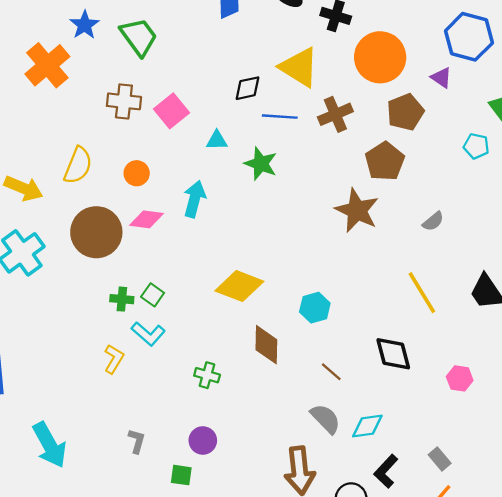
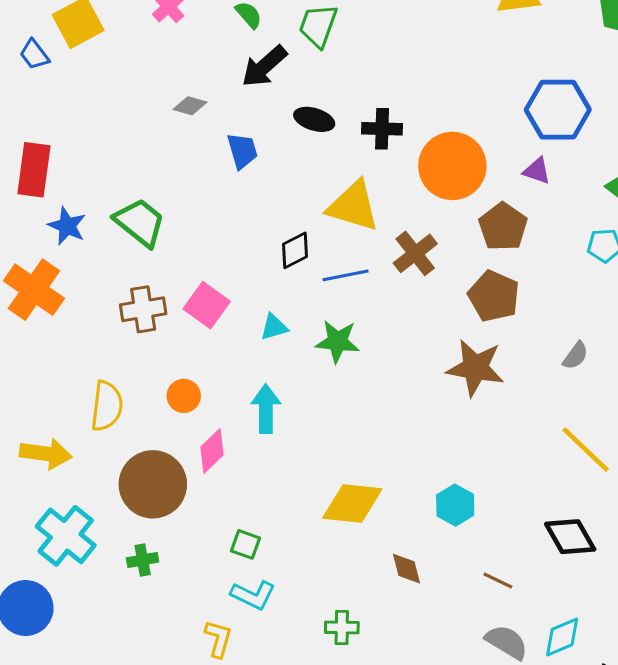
pink diamond: (147, 219) -> (212, 451), turned -36
green cross: (122, 299) -> (143, 560), moved
brown diamond: (266, 345) -> (406, 569), size x0.7

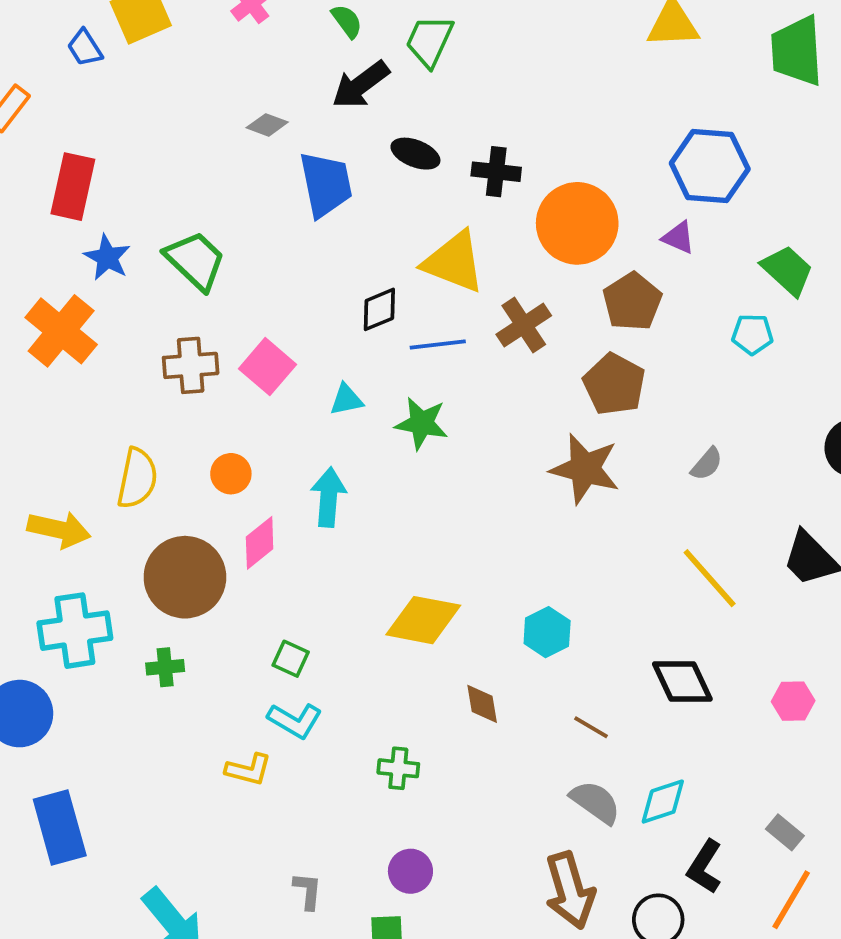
blue trapezoid: (242, 151) -> (326, 184), size x1.5
cyan cross: (66, 536) -> (75, 631), turned 38
yellow L-shape: (218, 639) -> (248, 770), turned 84

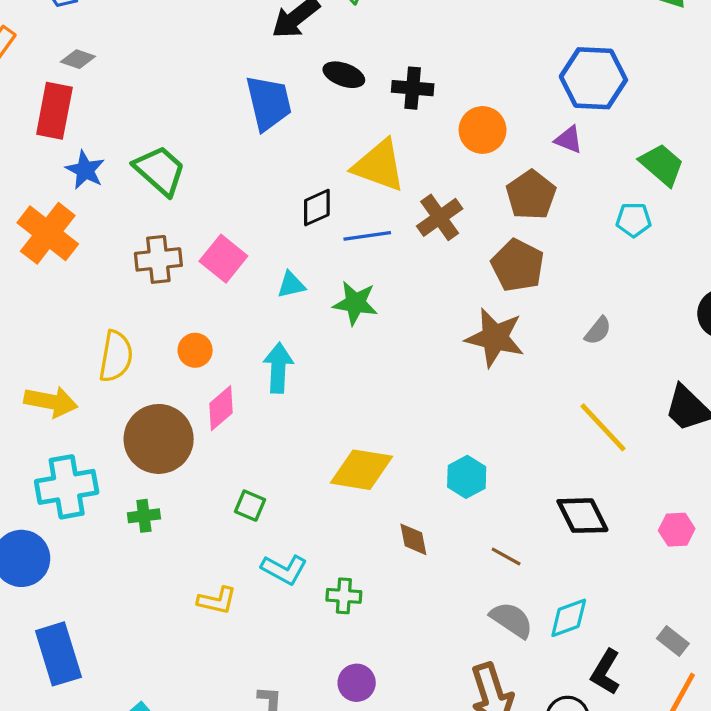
gray diamond: (267, 125) -> (78, 59), moved
orange circle: (577, 223) -> (483, 130), size x0.7
cyan L-shape: (295, 720) -> (284, 569), moved

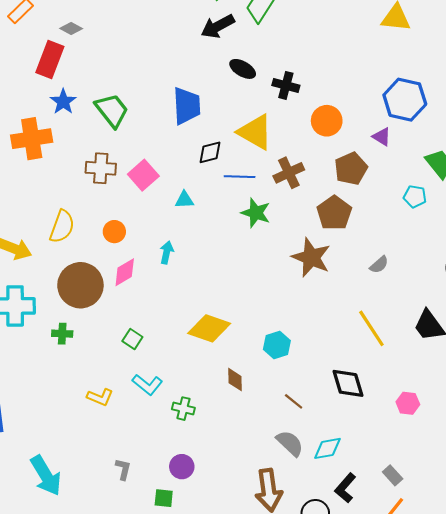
blue trapezoid: (269, 103) -> (187, 106), moved
orange cross: (48, 233) -> (32, 139), turned 33
green star: (355, 303) -> (256, 213), moved
cyan arrow: (278, 368) -> (167, 253), size x0.7

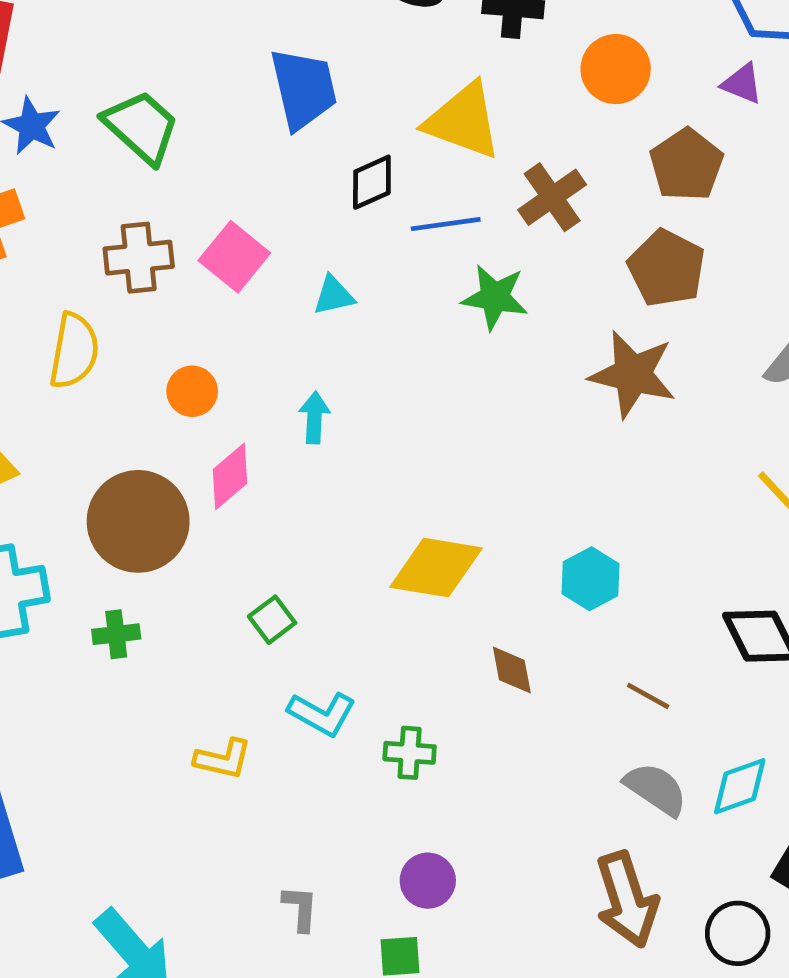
yellow semicircle: (62, 227) -> (74, 351), moved
green square: (132, 339) -> (272, 620), turned 30

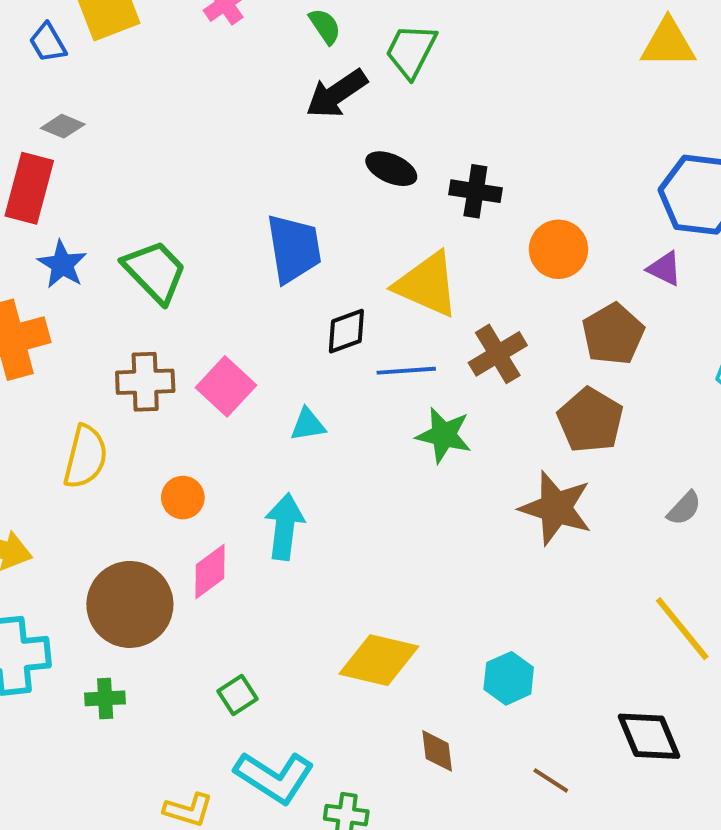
cyan arrow: (314, 418) -> (285, 527), size x1.5
cyan L-shape: (322, 714) -> (274, 777), size x1.4

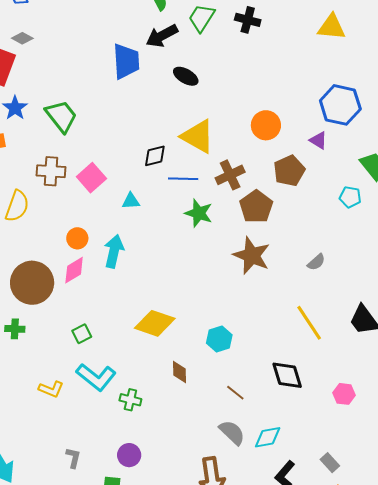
black cross: (475, 191) -> (248, 20), moved
blue trapezoid: (294, 248) -> (126, 61), moved
brown pentagon: (590, 420) -> (256, 207), moved
orange circle: (183, 498) -> (77, 238), moved

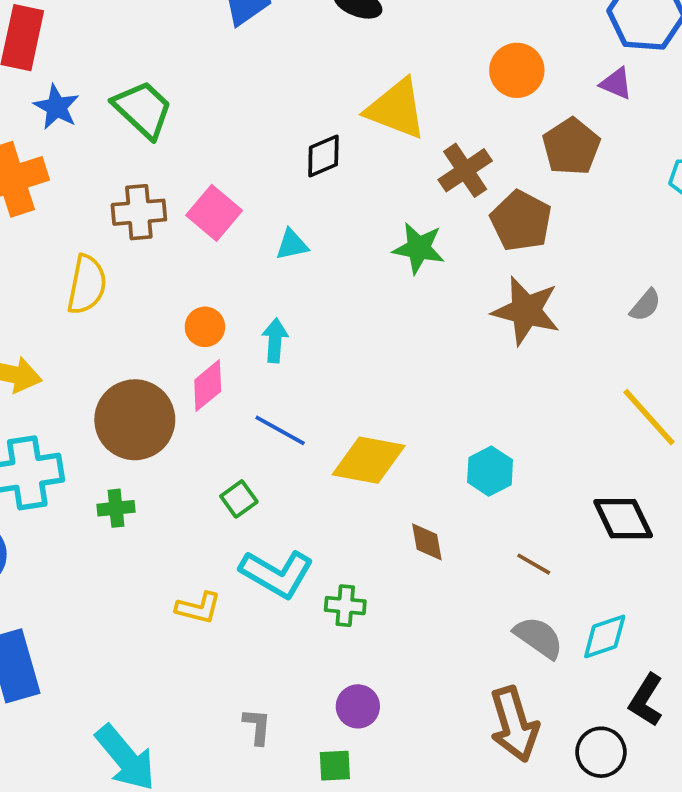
blue line: (183, 179) -> (280, 430), moved, turned 36
cyan arrow: (114, 251) -> (275, 340), size x0.7

